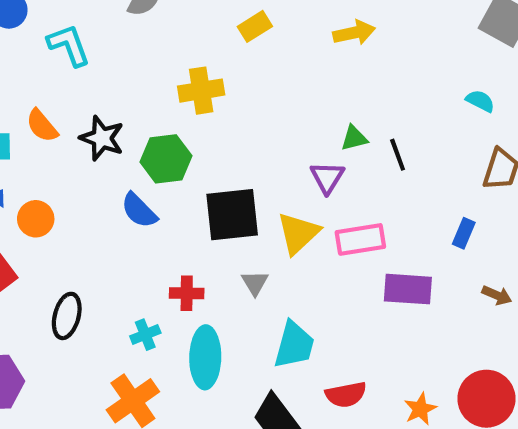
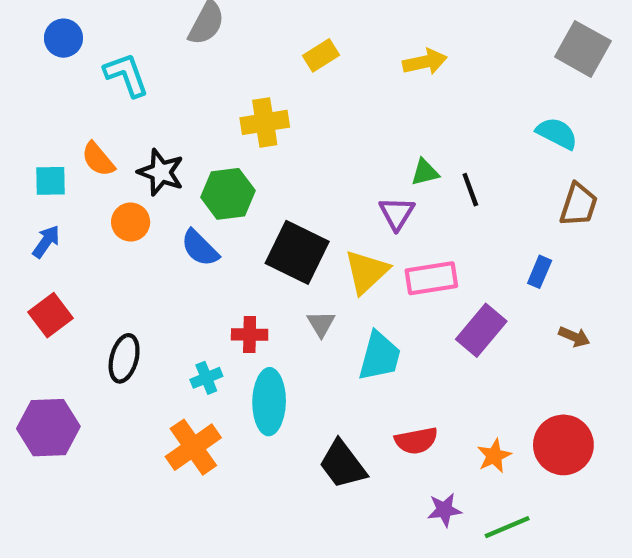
cyan semicircle: (480, 101) -> (557, 133), size x1.4
black square: (232, 215) -> (297, 252), turned 32
orange circle: (36, 219) -> (131, 222), moved
purple rectangle: (408, 289) -> (481, 330), turned -54
cyan trapezoid: (294, 345) -> (379, 356), moved

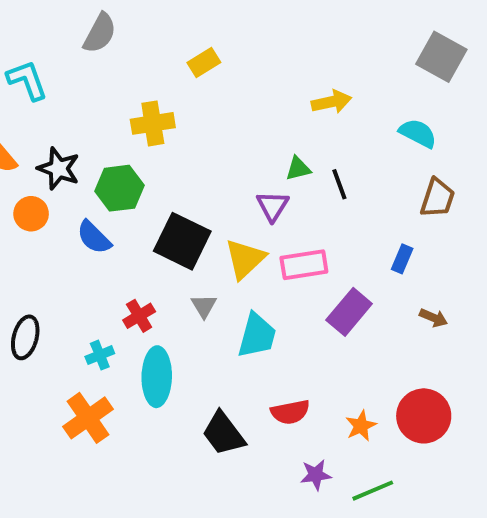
yellow arrow: (425, 62) -> (331, 102), moved
red cross: (250, 335) -> (139, 316), turned -32

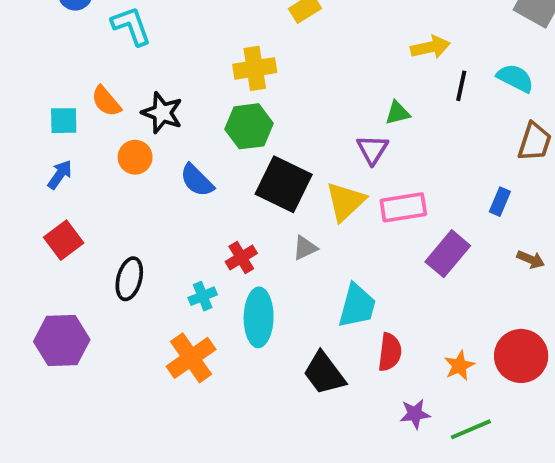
black line: (339, 184) -> (461, 86), moved, turned 32
green hexagon: (119, 188) -> (249, 126), moved
gray triangle: (204, 306) -> (305, 248), turned 36
cyan trapezoid: (257, 335) -> (357, 306), moved
red semicircle: (290, 412) -> (390, 352), turned -72

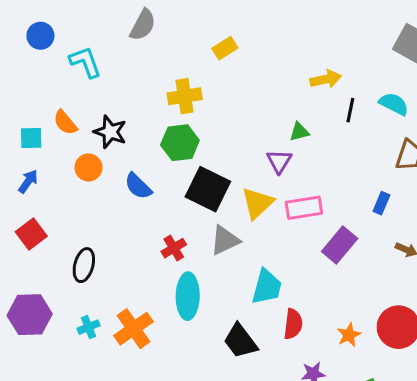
gray triangle: (305, 248) -> (225, 240), size x1.5
cyan cross: (203, 296) -> (89, 327), moved

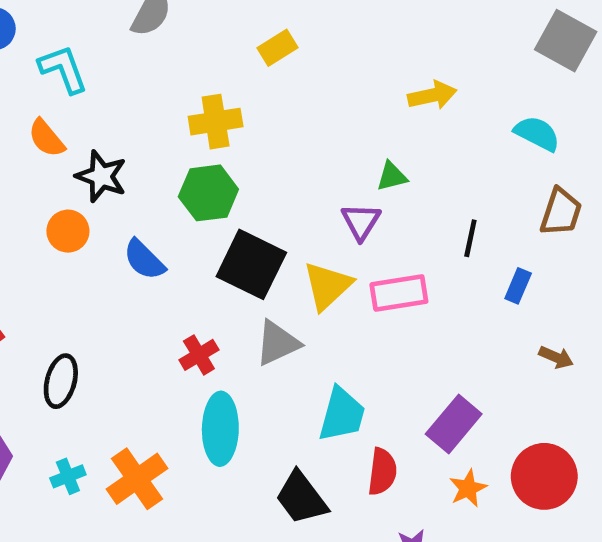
black line: (350, 110) -> (470, 238), moved
orange semicircle: (65, 123) -> (46, 138), moved
purple rectangle: (340, 245) -> (454, 424), moved

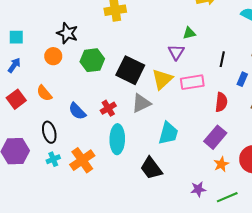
orange semicircle: (46, 138) -> (44, 93), moved
green hexagon: (208, 193) -> (92, 60), moved
blue semicircle: (144, 260) -> (77, 111), moved
black ellipse: (61, 381) -> (49, 132), moved, turned -30
red semicircle: (382, 472) -> (221, 102), moved

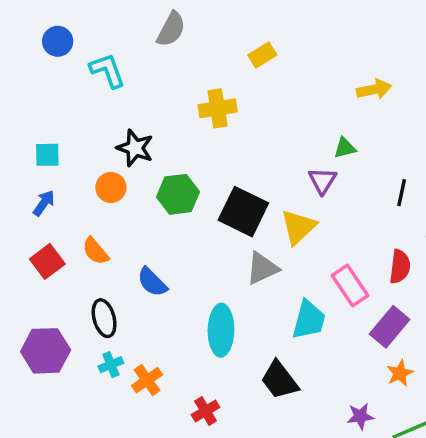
pink rectangle: (192, 82) -> (350, 285), moved, turned 65
red cross: (108, 108) -> (206, 411), moved
orange cross: (82, 160) -> (147, 380), moved, size x0.7

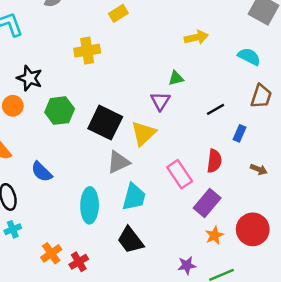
black line: (402, 193) -> (216, 109), turned 48
cyan trapezoid: (309, 320) -> (134, 197), moved
orange cross: (147, 380) -> (51, 253), moved

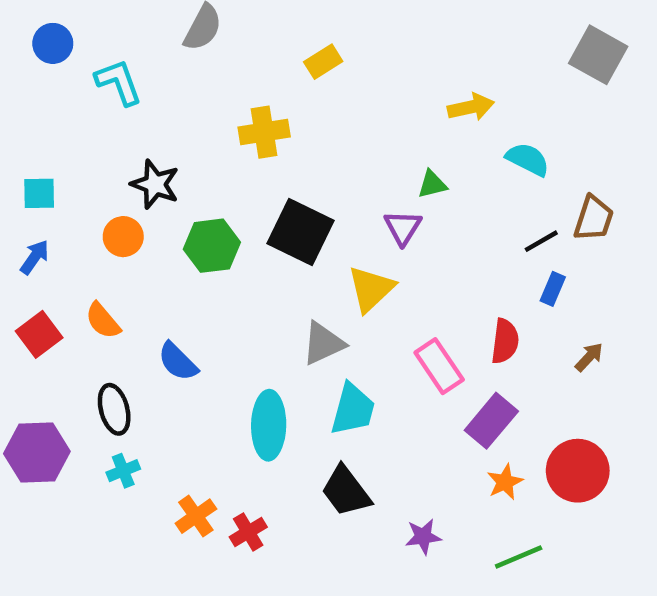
cyan semicircle: (249, 57) -> (528, 159), moved
black line: (216, 109) -> (541, 241), moved
black square: (105, 123) -> (300, 232), moved
brown arrow: (259, 169) -> (589, 357), turned -70
purple star: (187, 265) -> (423, 537), moved

